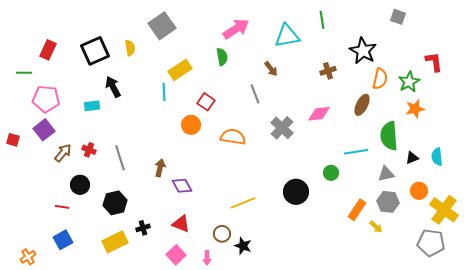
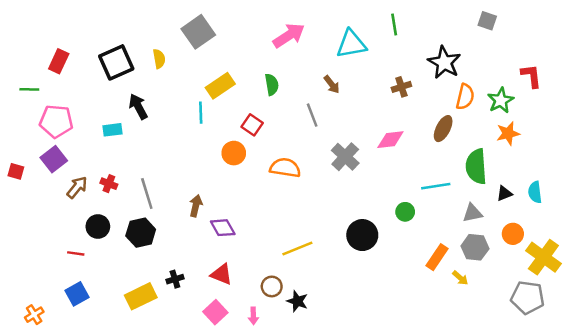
green semicircle: (222, 57) -> (272, 84), moved
black hexagon: (115, 203) -> (141, 233), moved

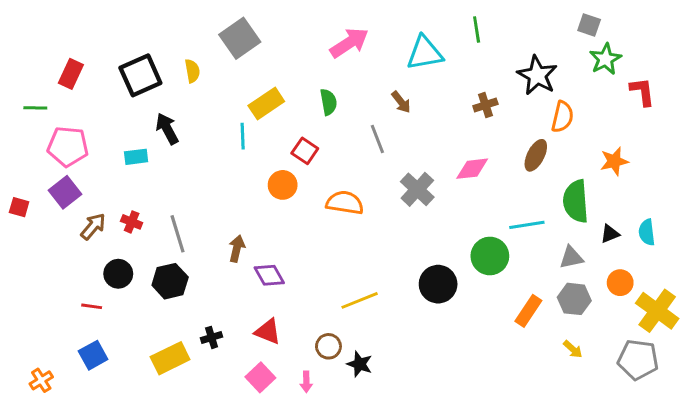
green star: (501, 100) -> (605, 59), moved
green circle: (405, 212) -> (490, 256), size x1.6
yellow arrow: (460, 278) -> (573, 349), moved

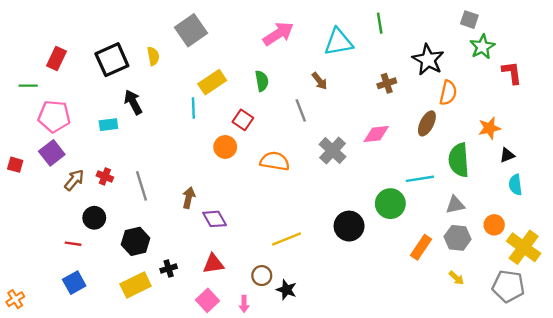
black triangle: (610, 234) -> (507, 155), moved
black hexagon: (170, 281) -> (136, 241), moved
red triangle: (268, 332) -> (213, 264), turned -30
orange cross: (41, 380) -> (15, 299), moved

